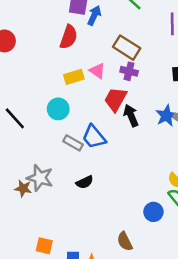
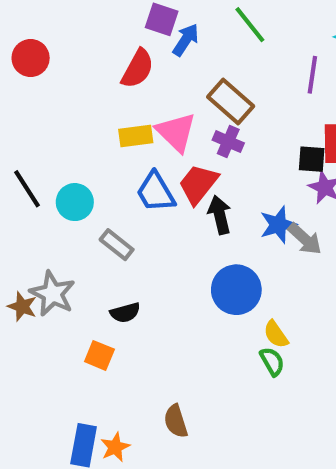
pink triangle: (97, 71) -> (176, 132), size x1.5
cyan circle: (58, 109) -> (75, 202), moved
blue trapezoid: (94, 137) -> (156, 192), moved
blue circle: (153, 212) -> (236, 290), moved, size x1.5
orange square: (44, 246) -> (99, 355), moved

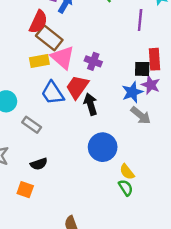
brown rectangle: (231, 102) -> (49, 38), moved
blue star: (278, 225) -> (132, 92), moved

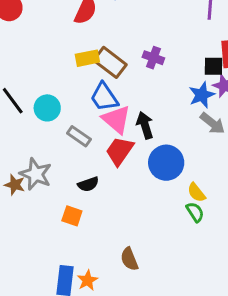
brown rectangle: (49, 38) -> (110, 62), moved
pink triangle: (63, 57) -> (116, 119), moved
red trapezoid: (77, 87) -> (120, 151), moved
black arrow: (91, 104) -> (145, 125), moved

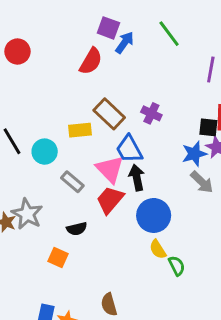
yellow rectangle: (87, 58) -> (80, 130), moved
blue trapezoid: (104, 97) -> (129, 149), moved
yellow semicircle: (196, 192) -> (158, 249), moved

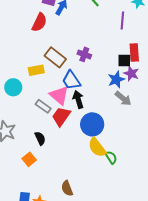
gray rectangle: (72, 182) -> (43, 106), moved
black semicircle: (77, 229) -> (40, 138), turned -96
yellow semicircle: (158, 249) -> (97, 147), size x1.5
orange square: (58, 258) -> (29, 159), turned 32

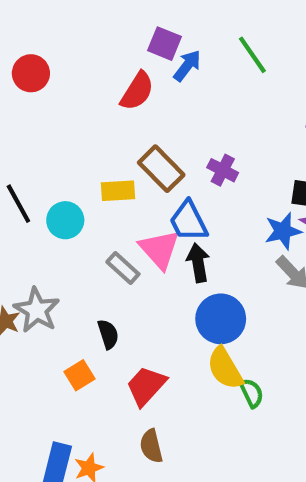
red trapezoid: (61, 116) -> (146, 386), moved

